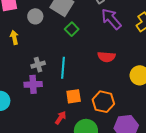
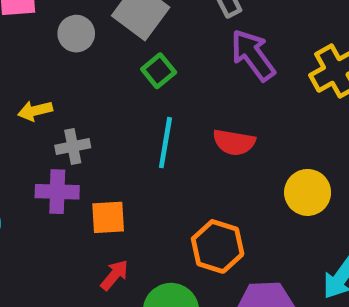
yellow arrow: (14, 37) -> (35, 111), moved, turned -96
cyan line: (63, 68) -> (165, 143), moved
orange square: (74, 96) -> (108, 217), moved

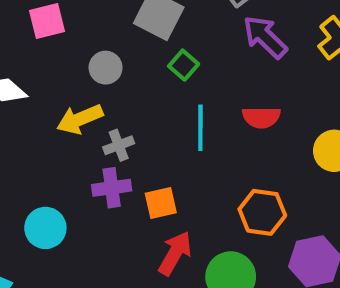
gray circle: (76, 34) -> (106, 68), moved
yellow arrow: (35, 111) -> (80, 119), size x1.5
red arrow: (114, 275) -> (175, 253), size x1.5

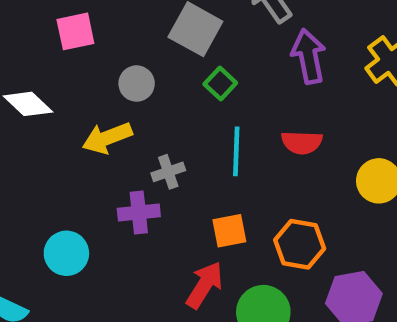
purple arrow: (265, 37) -> (309, 56), turned 33
gray cross: (119, 145) -> (168, 172), moved
orange square: (161, 203) -> (229, 231), moved

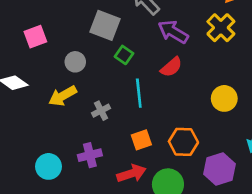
purple arrow: (309, 56) -> (173, 32), turned -40
red semicircle: (302, 142) -> (171, 67), moved, turned -35
purple cross: (139, 213) -> (90, 155), moved
red arrow: (204, 285) -> (131, 173), turned 48

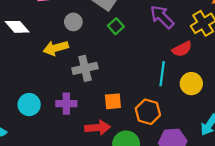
red semicircle: (171, 67) -> (182, 49), moved
cyan line: (139, 93) -> (162, 74), moved
gray cross: (101, 111) -> (85, 68), size x1.5

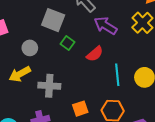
red semicircle: (182, 49) -> (95, 54), moved
gray cross: (85, 68) -> (49, 86), turned 30

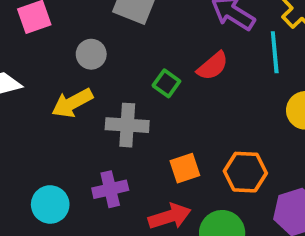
green square: (67, 43) -> (166, 83), moved
cyan line: (117, 75) -> (275, 52), moved

